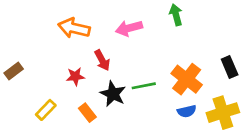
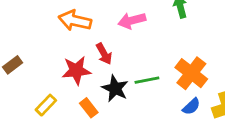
red star: (75, 76) -> (76, 70), size x1.5
blue semicircle: (187, 111) -> (191, 106), turned -30

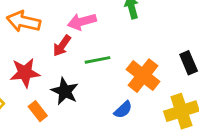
red arrow: (104, 54) -> (62, 46), moved, turned 65
green line: (147, 80) -> (97, 60), moved
blue semicircle: (191, 106) -> (123, 110), moved

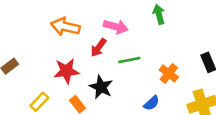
pink arrow: (82, 21) -> (116, 27), turned -150
orange cross: (143, 76) -> (169, 73), size x0.7

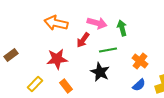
green arrow: (159, 14) -> (122, 28), moved
black star: (101, 87) -> (100, 72), moved
blue semicircle: (152, 103) -> (139, 85), moved

